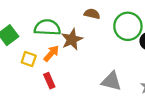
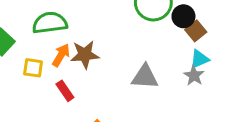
brown star: (72, 39) -> (85, 55), moved, turned 30

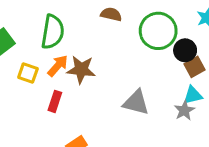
green semicircle: (50, 23) -> (53, 32), turned 96
red rectangle: (65, 91) -> (55, 101), turned 42

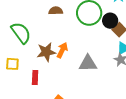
green semicircle: (53, 32) -> (21, 33), turned -30
orange arrow: (58, 66) -> (62, 50), moved

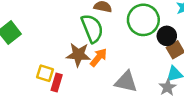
green semicircle: (21, 33) -> (92, 28), moved
yellow square: (12, 64) -> (45, 73), moved

